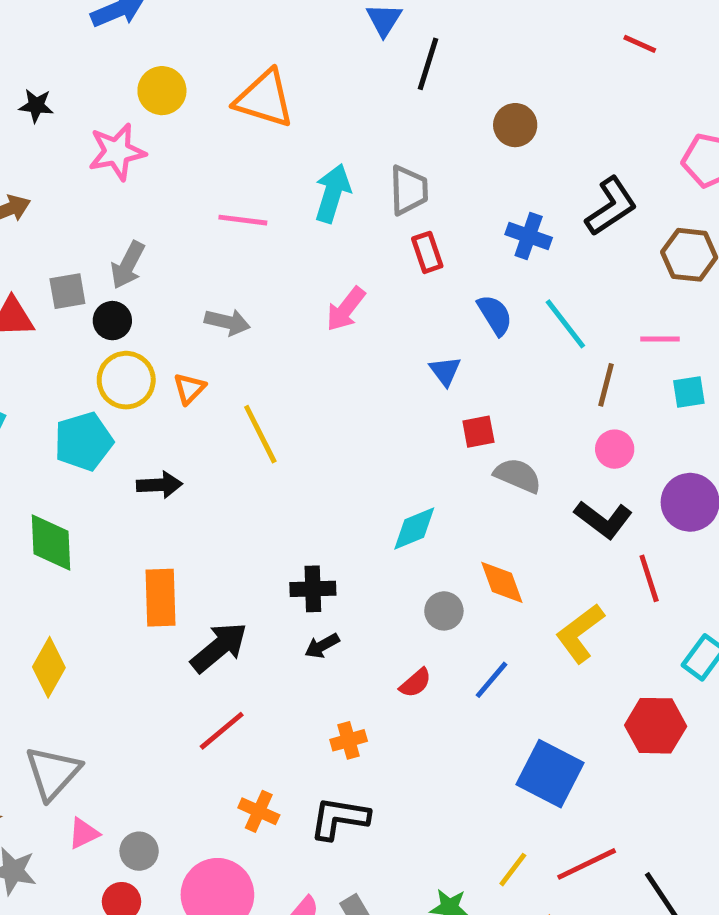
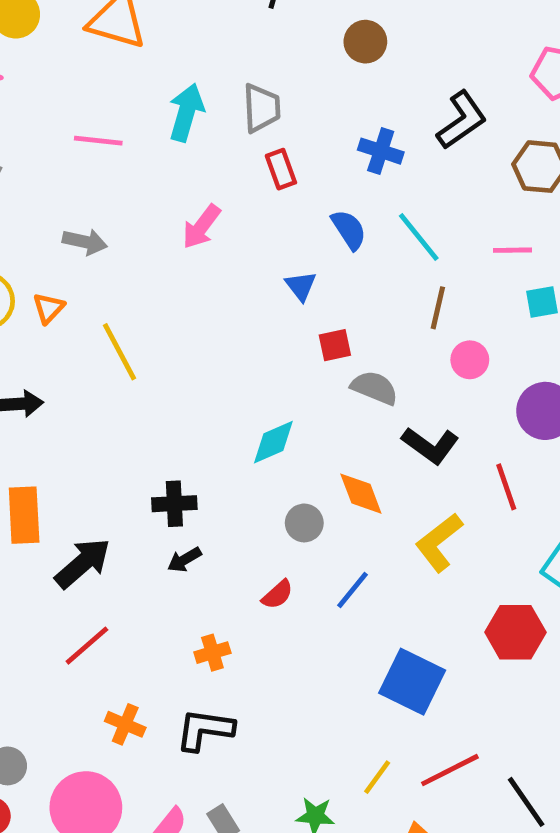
brown line: (606, 385) -> (438, 308), moved
black L-shape: (603, 519) -> (430, 445), moved

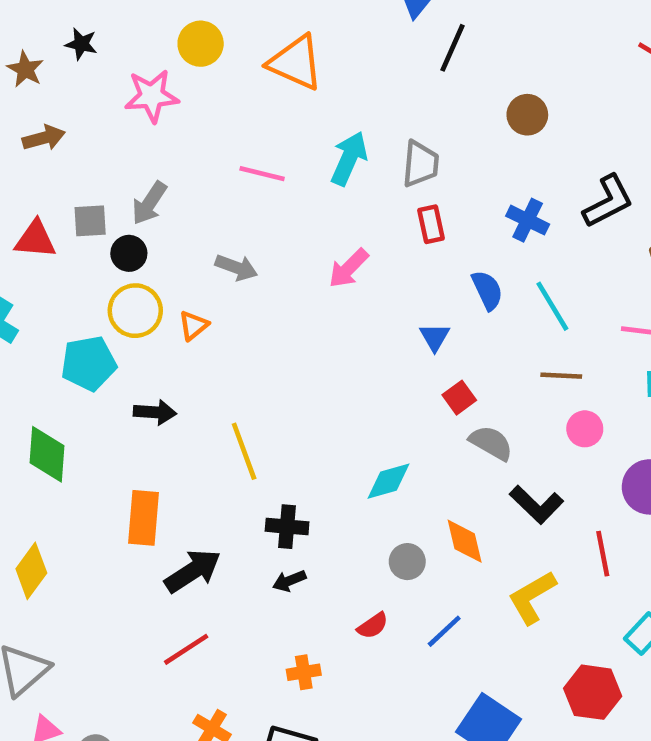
brown line: (438, 308) -> (561, 376), turned 72
red square: (335, 345) -> (459, 398), turned -32
yellow line: (120, 352) -> (244, 451), moved

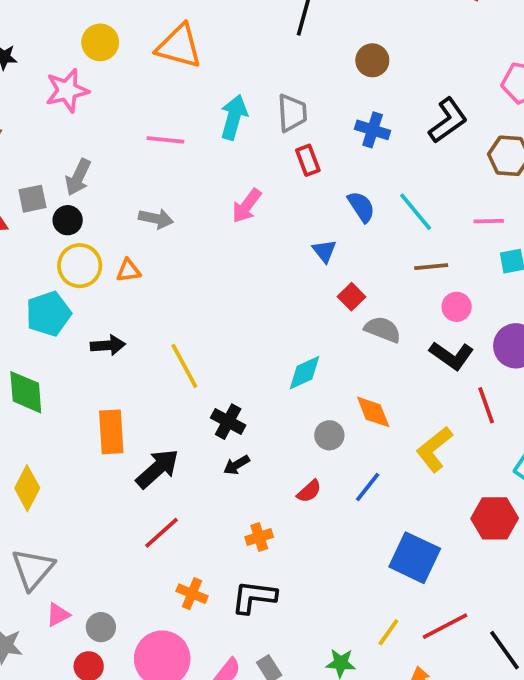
blue cross: (528, 220) -> (373, 130), moved
orange triangle: (193, 325) -> (128, 271), turned 40
black L-shape: (536, 505) -> (452, 356), moved
black cross: (287, 527) -> (228, 422), turned 32

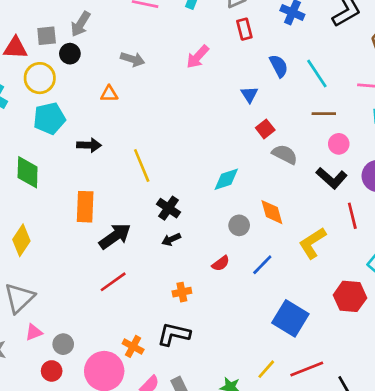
yellow circle: (80, 266) -> (40, 78), moved
orange cross: (192, 594) -> (133, 346), moved

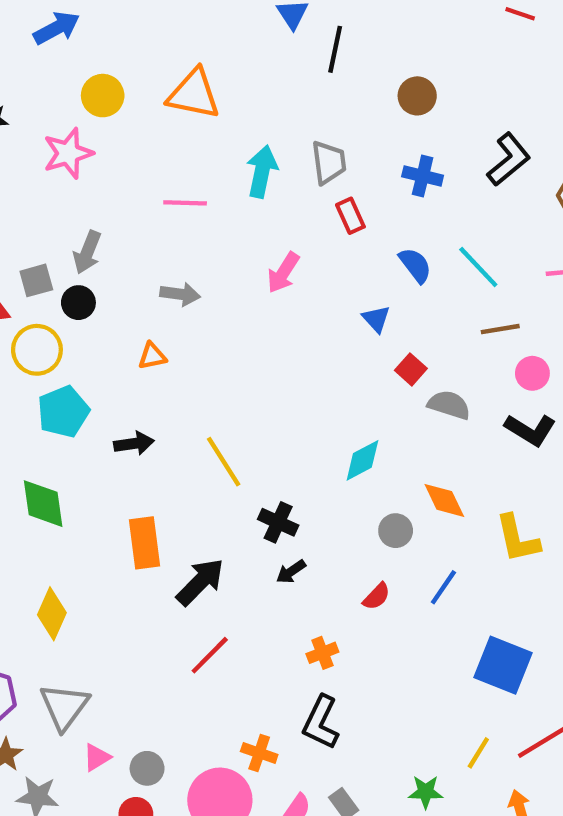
yellow L-shape: (312, 243) -> (517, 539), turned -60
black L-shape: (174, 334) -> (321, 722), turned -68

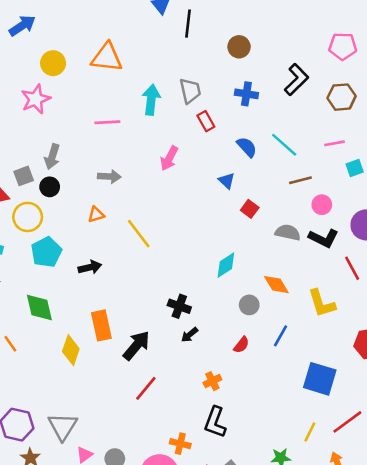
gray semicircle: (449, 405) -> (288, 232), moved
yellow line: (224, 462) -> (139, 234), moved
yellow diamond: (52, 614) -> (71, 350), moved

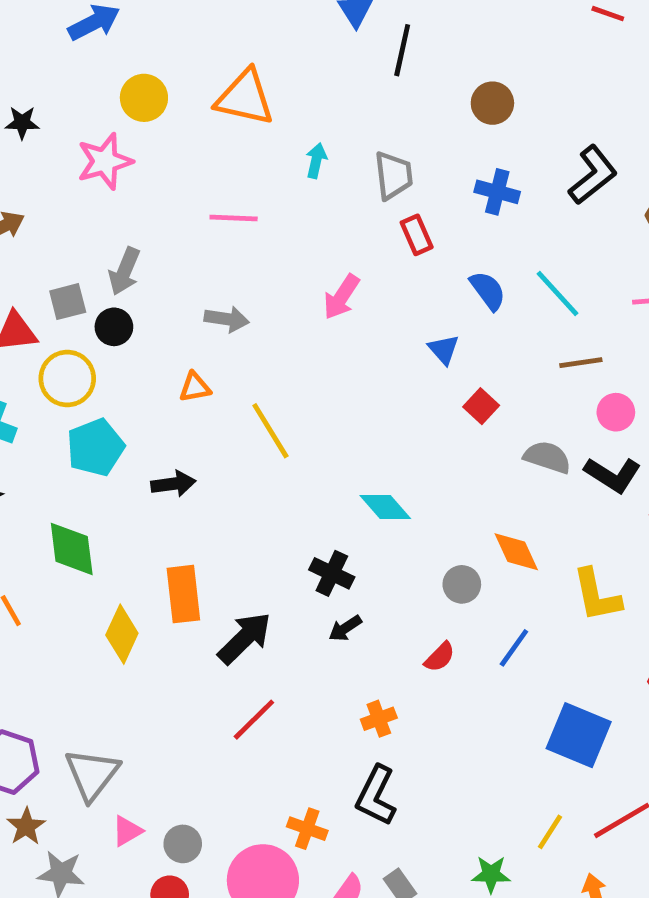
cyan arrow: (151, 100) -> (316, 161), moved, size x0.6
cyan diamond: (226, 265) -> (385, 507), moved, turned 76

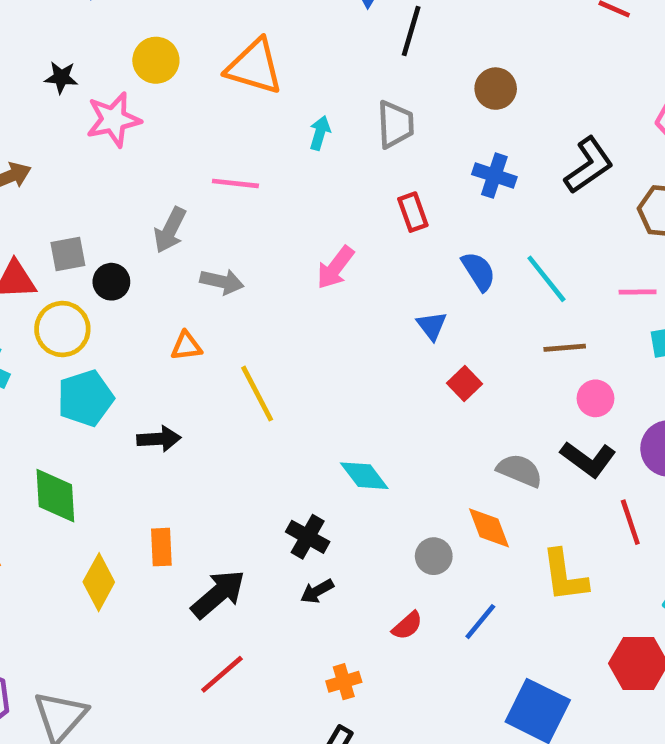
black star: (22, 123) -> (61, 77), moved
gray trapezoid: (393, 175) -> (395, 124), moved
gray arrow: (124, 271) -> (170, 230), moved
gray semicircle: (547, 457) -> (520, 470), moved
orange rectangle: (183, 594) -> (161, 547), size x0.7

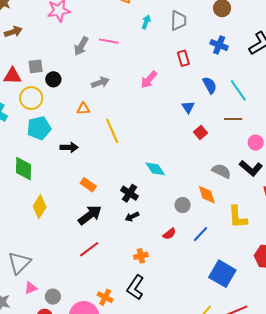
gray arrow: (170, 230) -> (81, 46), moved
gray arrow: (222, 282) -> (100, 82), turned -36
brown line: (565, 348) -> (233, 119), moved
orange rectangle: (161, 547) -> (88, 185), moved, turned -56

